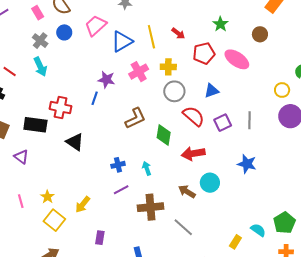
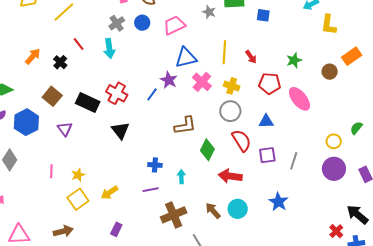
brown circle: (260, 34) -> (330, 72), moved
blue triangle: (122, 41) -> (186, 58), moved
pink cross: (139, 72) -> (202, 82), turned -36
brown cross: (151, 207) -> (174, 215), turned -35

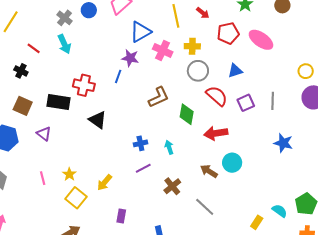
blue star: (278, 202) -> (283, 143), moved
brown cross: (174, 215) -> (172, 186), size x0.7

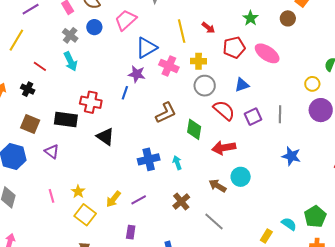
blue cross: (140, 143) -> (149, 159), size x1.5
purple line: (143, 168) -> (139, 200), moved

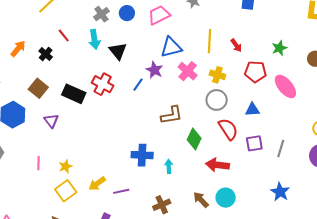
black triangle: (105, 137) -> (118, 51), moved

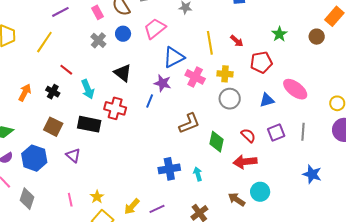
cyan arrow: (94, 39) -> (88, 89), moved
pink ellipse: (285, 86) -> (295, 89), moved
red semicircle: (228, 129) -> (248, 135), moved, size x0.7

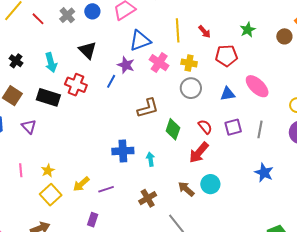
red line: (66, 70) -> (38, 19), moved
red arrow: (245, 162) -> (199, 153), turned -50

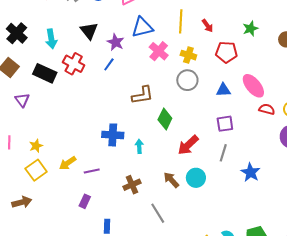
black cross: (16, 61) -> (17, 33), size x1.5
purple star: (126, 65) -> (116, 42), moved
red semicircle: (205, 127) -> (267, 109), moved, turned -42
gray line: (260, 129) -> (223, 153), moved
purple rectangle: (93, 220) -> (85, 201), moved

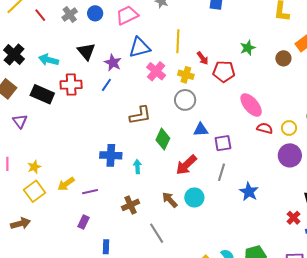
red arrow: (207, 26) -> (203, 58), moved
cyan arrow: (51, 39) -> (49, 60), turned 114
red cross: (74, 64) -> (71, 85), turned -30
blue triangle: (223, 90) -> (201, 130), moved

